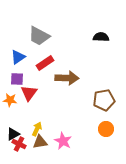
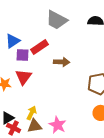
gray trapezoid: (39, 36) -> (57, 20), moved
brown arrow: (67, 78) -> (62, 62), size x0.7
purple square: (17, 79) -> (23, 55), moved

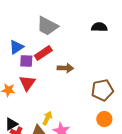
gray trapezoid: (57, 20) -> (47, 26), moved
yellow arrow: (32, 113) -> (47, 118), moved

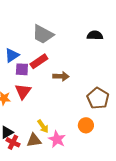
brown pentagon: (102, 90) -> (98, 98), turned -30
yellow arrow: (47, 118) -> (43, 126), turned 120
orange circle: (104, 119) -> (86, 125), moved

